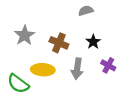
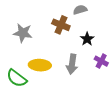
gray star: (25, 35) -> (23, 33), turned -30
brown cross: (59, 43) -> (61, 25), moved

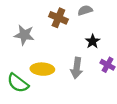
brown cross: (61, 25) -> (58, 18), moved

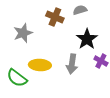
gray star: (24, 35) -> (23, 33), turned -30
black star: (93, 41) -> (87, 39), size x1.5

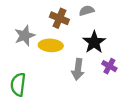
yellow ellipse: (40, 65) -> (51, 45), moved
green semicircle: (17, 78) -> (18, 85), turned 60

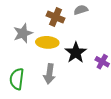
black star: (94, 42) -> (76, 53), moved
gray arrow: (78, 69) -> (49, 74), moved

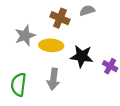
black star: (76, 53) -> (82, 56), turned -30

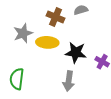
gray arrow: (53, 79) -> (69, 81), moved

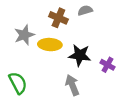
green semicircle: (17, 79) -> (18, 83), turned 145
gray arrow: (69, 81) -> (72, 85), turned 150

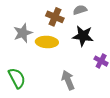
black star: (80, 55) -> (83, 36), moved

